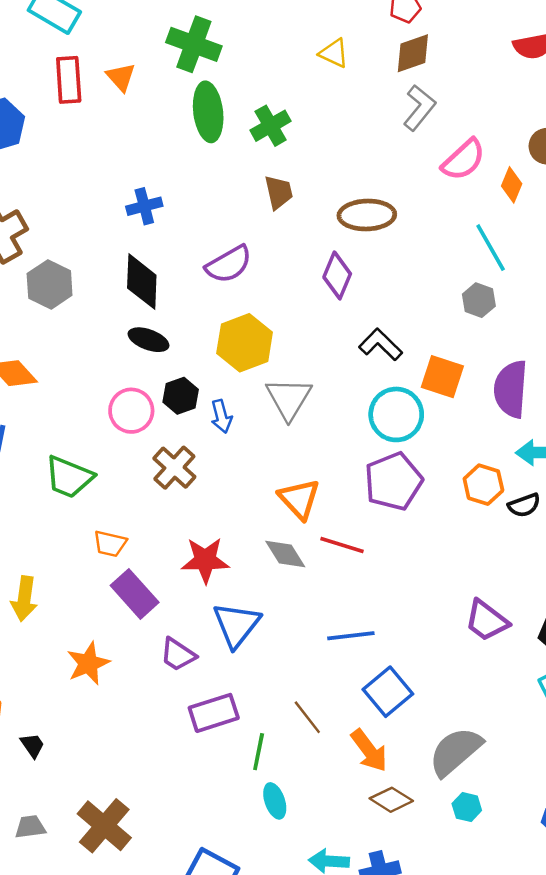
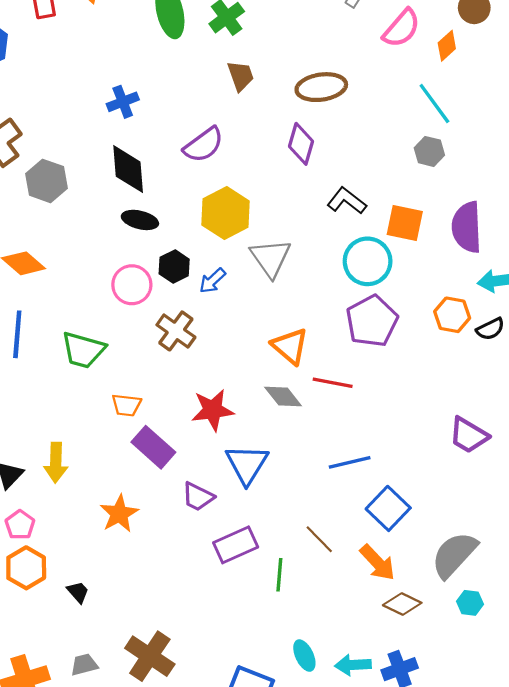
orange diamond: (512, 185) -> (447, 46), turned 32
blue arrow: (221, 416) -> (212, 281), turned 68
cyan ellipse: (275, 801) -> (304, 656), moved

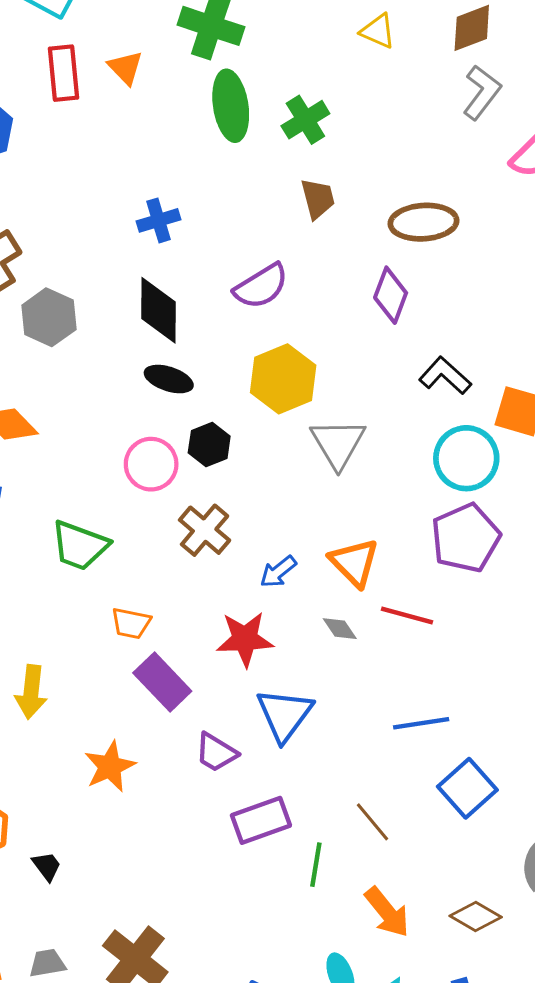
blue arrow: (212, 281) -> (278, 572), moved
gray diamond: (283, 396) -> (340, 629), size x0.7
orange arrow: (377, 563) -> (387, 912), moved

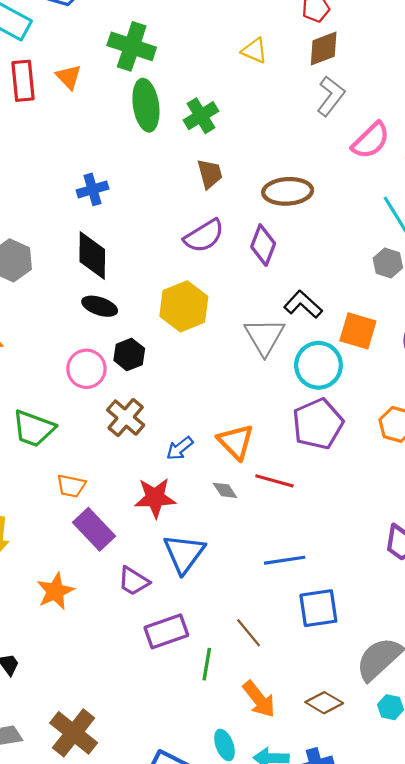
purple semicircle: (261, 286) -> (204, 236), moved
gray triangle: (338, 443) -> (265, 337), moved
blue square: (467, 788) -> (318, 608), turned 33

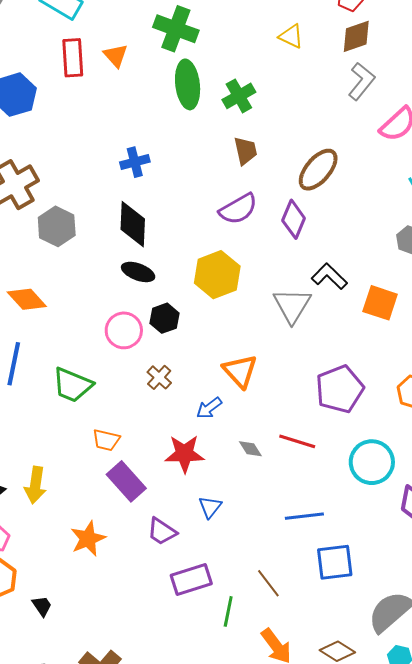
brown ellipse: (288, 191) -> (318, 170), turned -48
cyan circle: (318, 365) -> (372, 462), moved
brown cross: (126, 418) -> (159, 377), size x0.7
orange triangle: (236, 442) -> (240, 371), moved
blue triangle: (184, 554) -> (210, 507), size x0.6

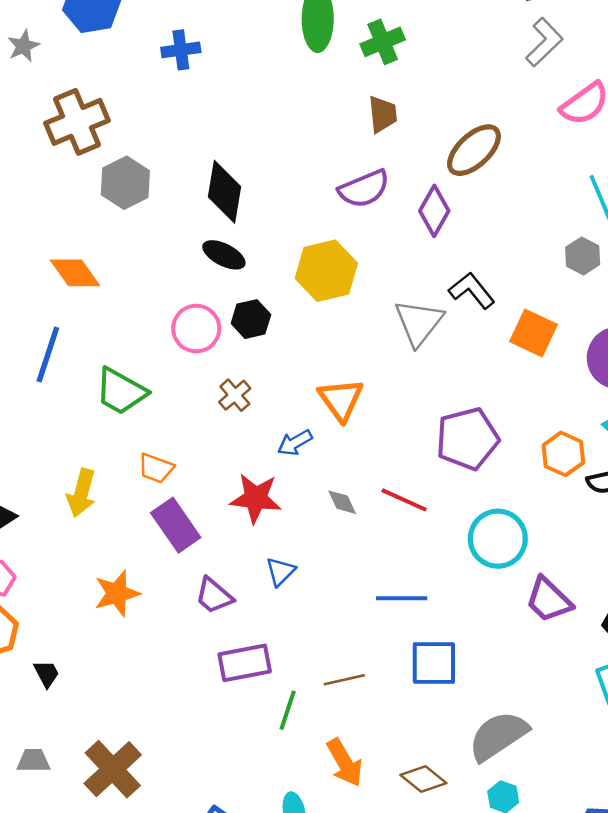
blue cross: (135, 162) -> (181, 50), moved
yellow arrow: (35, 485) -> (81, 493), moved
brown line: (268, 583) -> (344, 680), turned -72

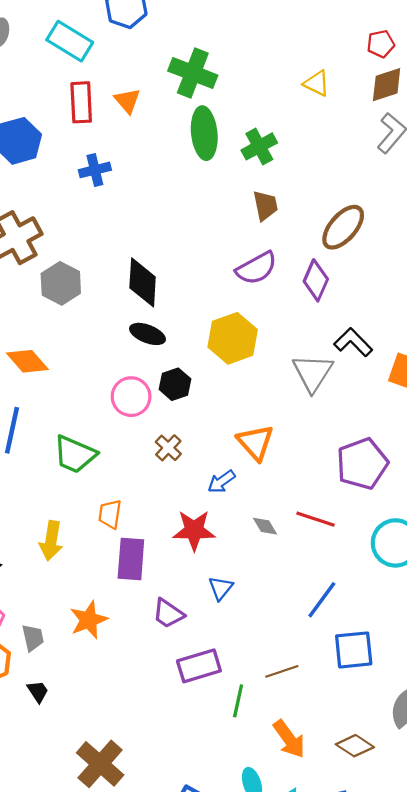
orange trapezoid: (156, 468) -> (110, 514), turned 84
purple rectangle: (176, 525) -> (131, 559), turned 45
blue line: (402, 598) -> (322, 600), turned -48
gray trapezoid: (33, 761) -> (33, 638), moved, turned 84

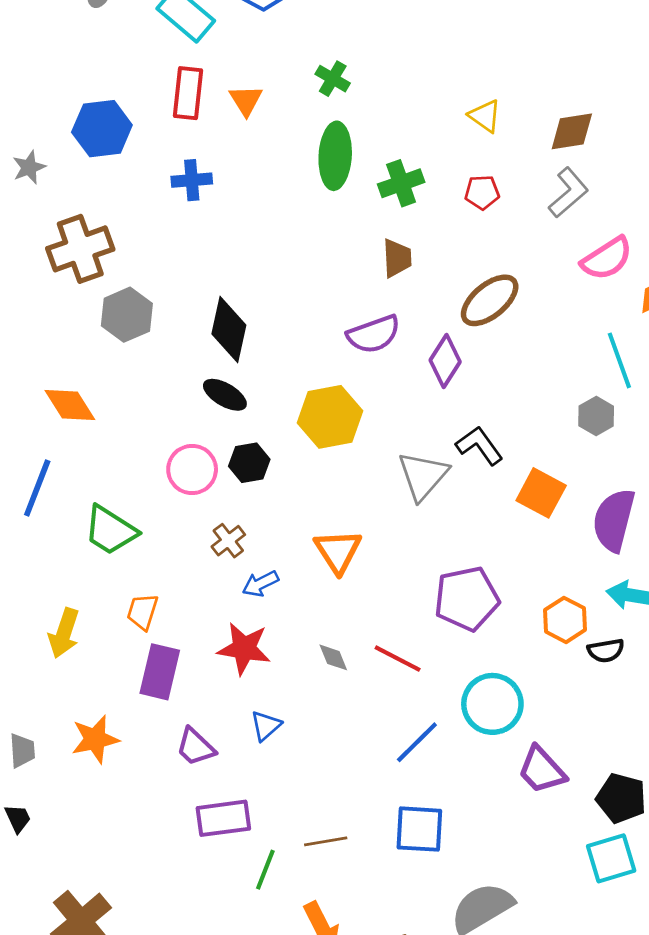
red pentagon: (381, 44) -> (482, 192), moved
green cross: (193, 73) -> (333, 79), size x0.6
blue arrow: (221, 482) -> (260, 584), moved
blue line: (322, 600) -> (417, 742), moved

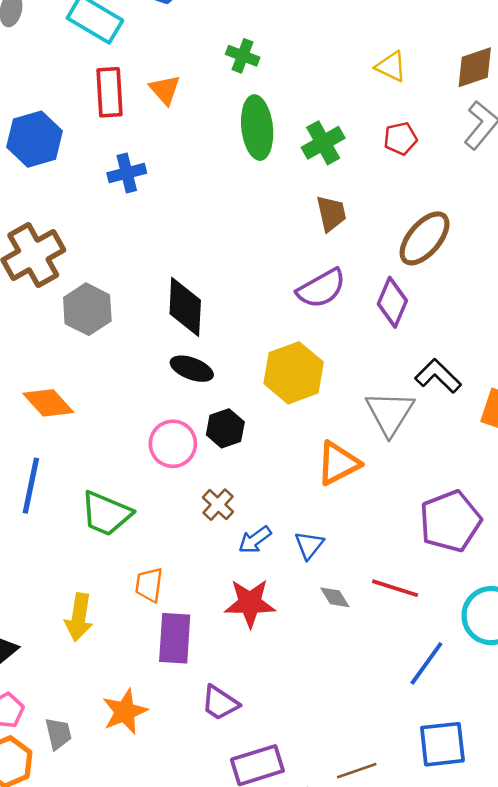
orange triangle: (338, 551) -> (338, 463), moved, turned 45
blue triangle: (266, 726) -> (309, 545), moved

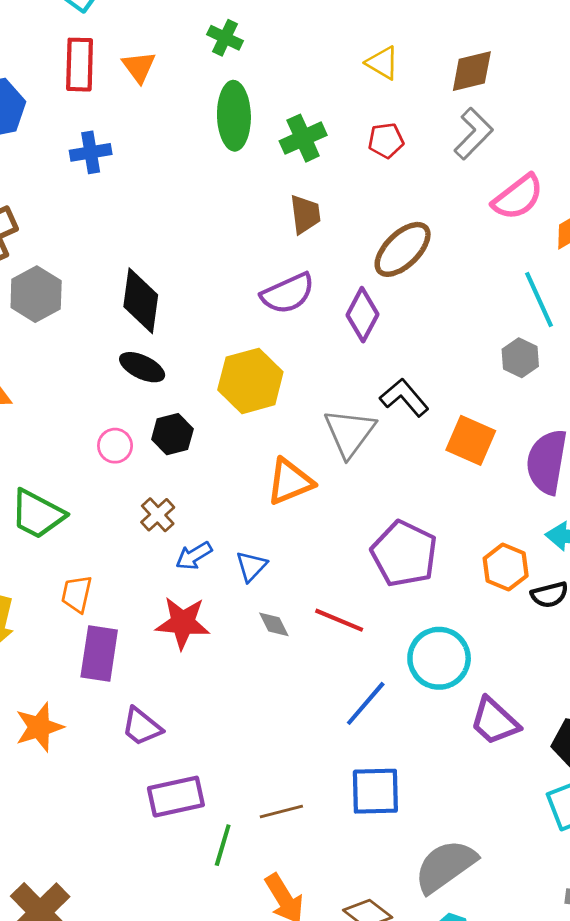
pink circle: (173, 444) -> (115, 446), size x0.7
purple pentagon: (450, 521) -> (404, 554), turned -30

